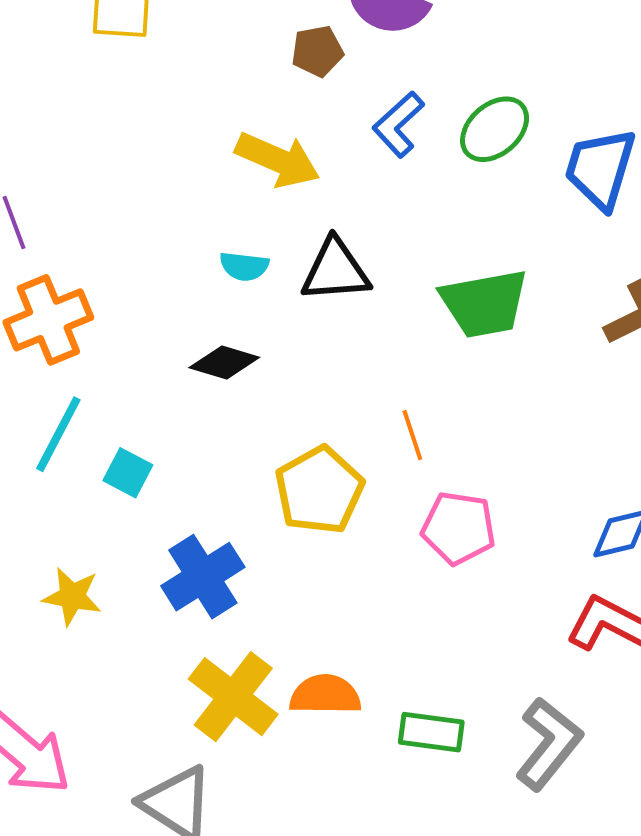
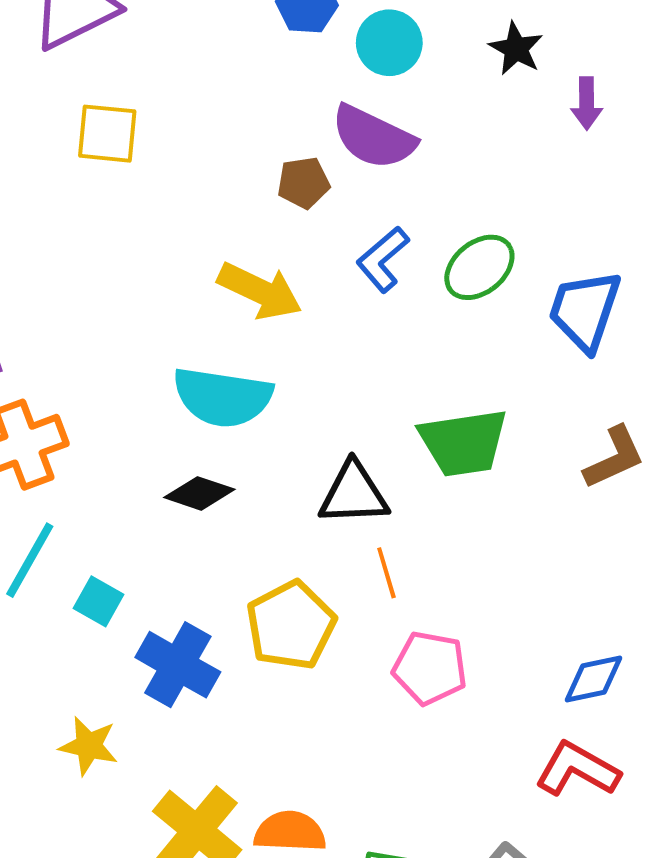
cyan semicircle: (244, 266) -> (223, 397), size x2.0
black triangle: (335, 270) -> (354, 494), moved
blue cross: (203, 577) -> (178, 665), moved, turned -30
yellow star: (72, 596) -> (89, 746), moved

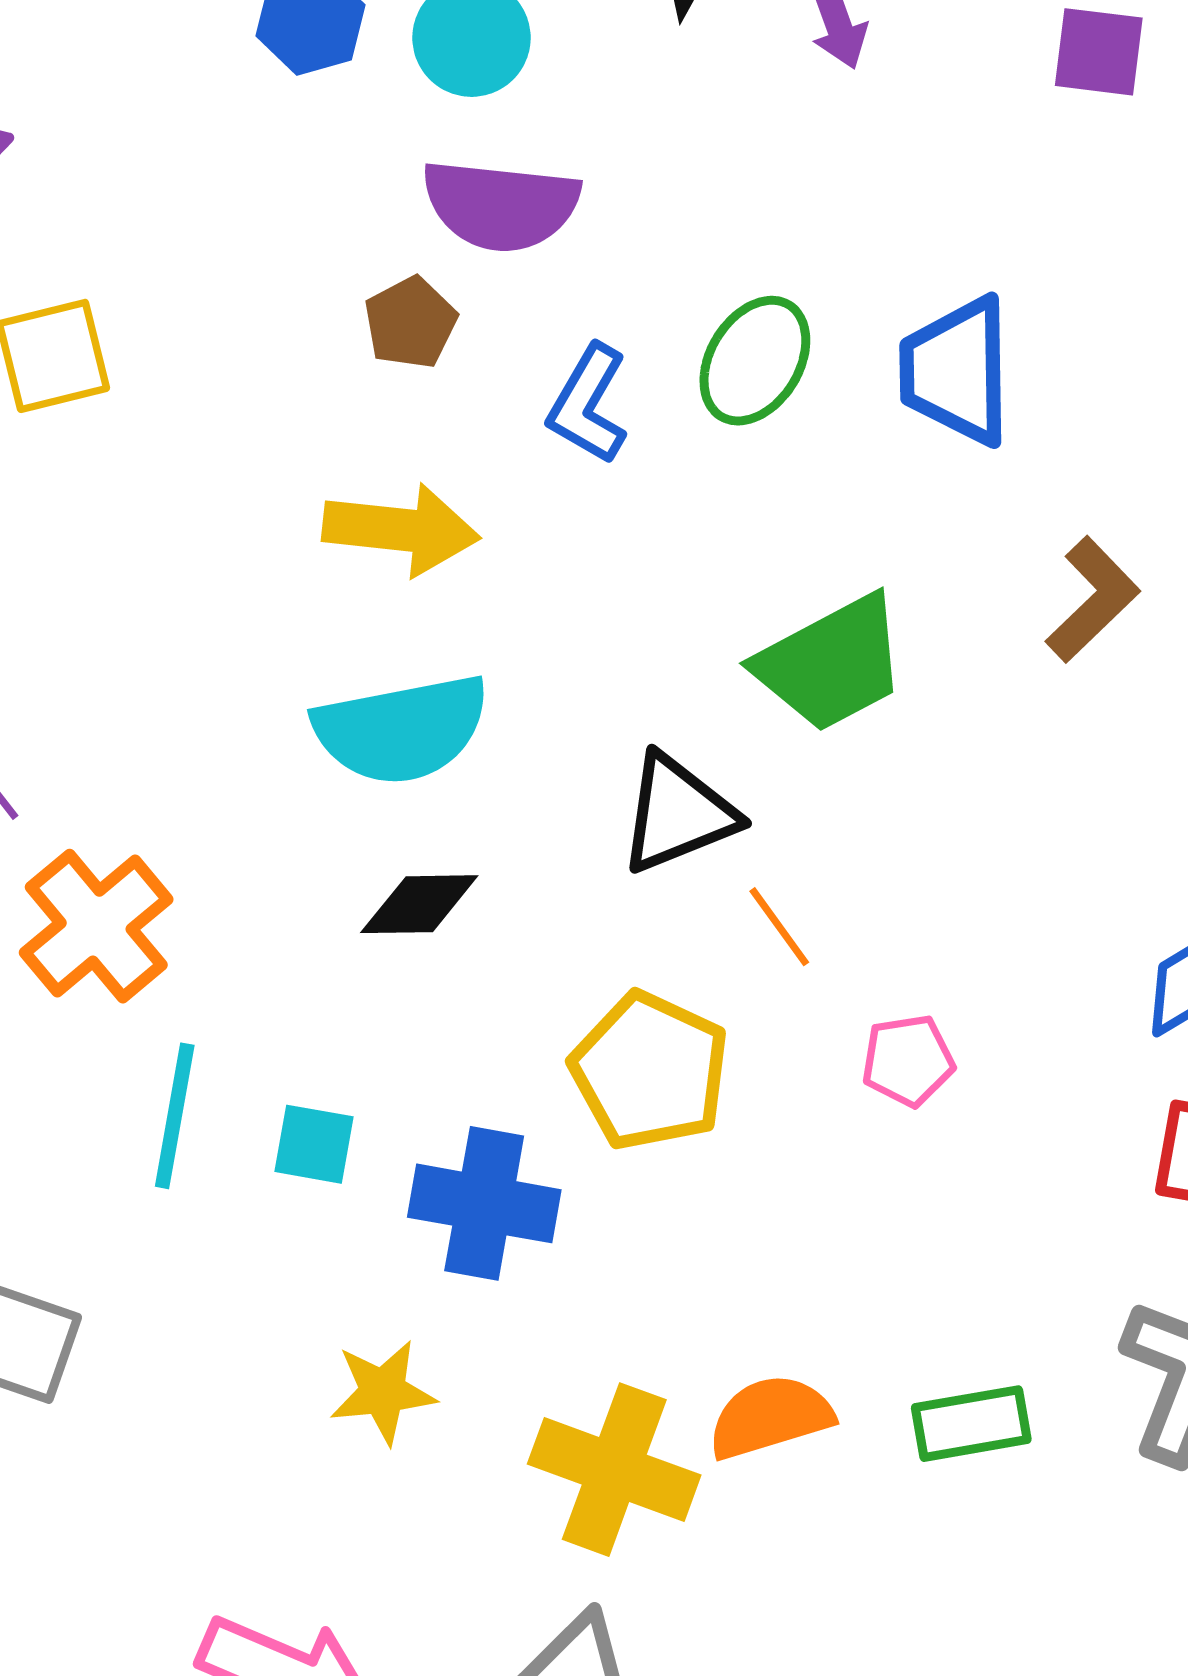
pink pentagon: (430, 668) -> (908, 1060), size x0.7

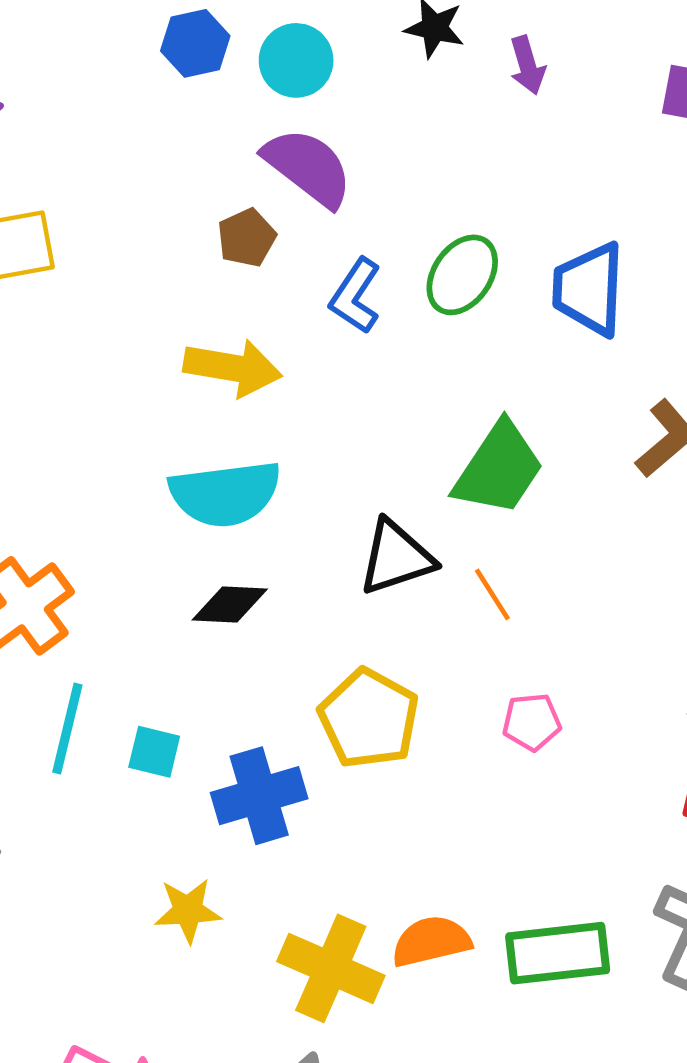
purple semicircle: (501, 205) -> (308, 167), turned -152
green trapezoid: (831, 663) -> (499, 469), turned -32
orange line: (779, 927) -> (492, 594), moved
blue cross: (484, 1203) -> (259, 796), turned -30
green rectangle: (971, 1424) -> (558, 953), size x1.4

